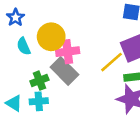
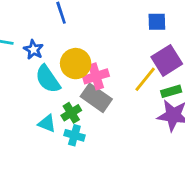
cyan semicircle: (24, 46) -> (48, 79), size x1.5
cyan cross: (39, 101) -> (74, 135), turned 30
cyan triangle: (14, 103) -> (47, 124), moved

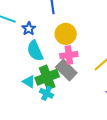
yellow circle: (76, 64) -> (66, 34), moved
green cross: (71, 113) -> (47, 77), size x1.6

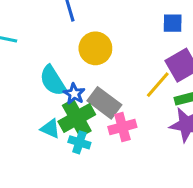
blue star: (29, 29) -> (74, 94), moved
pink cross: (69, 55) -> (122, 127), moved

